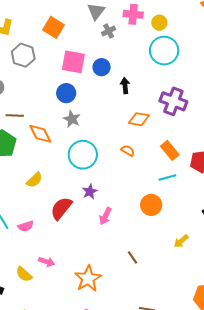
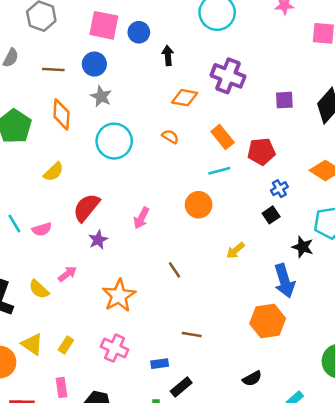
brown line: (15, 115) -> (53, 70), moved
orange diamond: (40, 134) -> (61, 114), turned 30
purple star: (90, 192) -> (98, 240), moved
pink arrow: (47, 262) -> (67, 274), turned -56

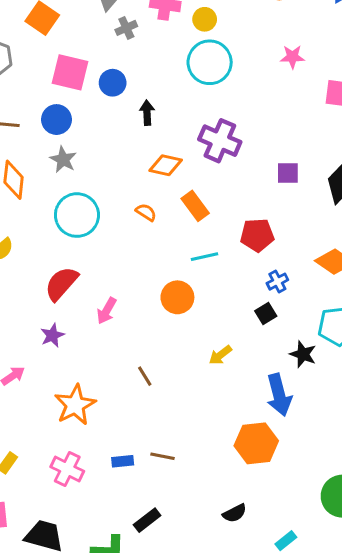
orange rectangle: (223, 137) -> (195, 206), moved
red semicircle: (86, 208) -> (61, 284), moved
blue rectangle: (160, 364) -> (123, 461), moved

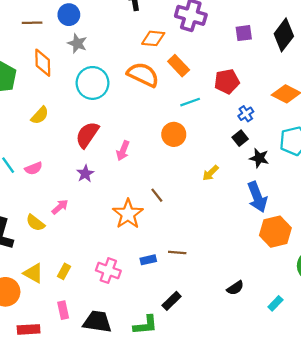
orange semicircle: (146, 212) -> (143, 75), size x2.0
black star: (303, 354) -> (259, 158), moved
orange star: (75, 405) -> (128, 214), moved
orange hexagon: (256, 443) -> (275, 232), moved

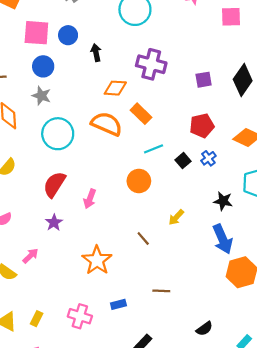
blue circle: (69, 15) -> (43, 66), moved
red pentagon: (227, 81) -> (202, 126), moved
black square: (240, 138) -> (183, 161), moved
brown line: (157, 195) -> (143, 239), moved
brown line: (177, 252) -> (161, 291), moved

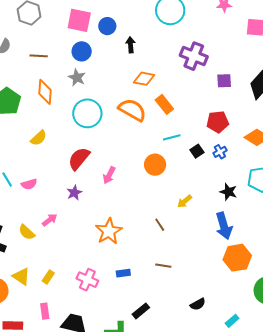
purple cross: (151, 64) -> (194, 56), moved
brown line: (143, 239) -> (160, 225), moved

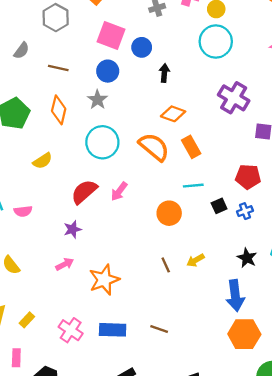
pink arrow: (109, 175) -> (119, 191), moved
pink arrow: (50, 220) -> (65, 264), moved
brown line: (160, 225) -> (166, 265), moved
blue rectangle: (123, 273) -> (113, 330), size x1.6

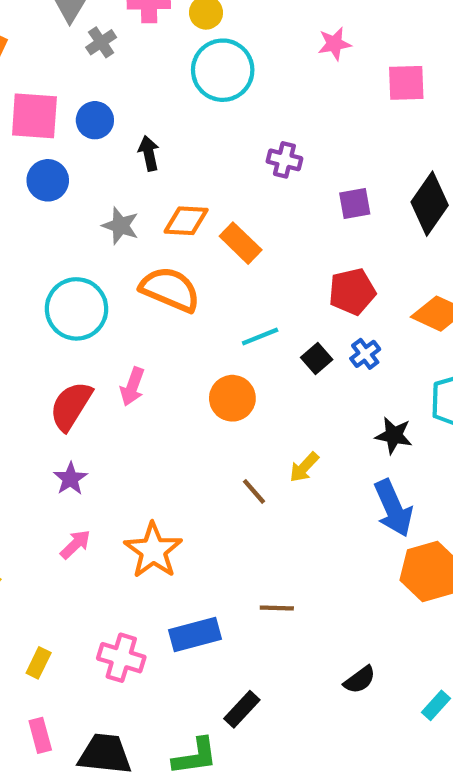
purple cross: (234, 98) -> (284, 160), size x0.6
gray star: (97, 100) -> (120, 226), moved
orange rectangle: (191, 147) -> (241, 243), moved

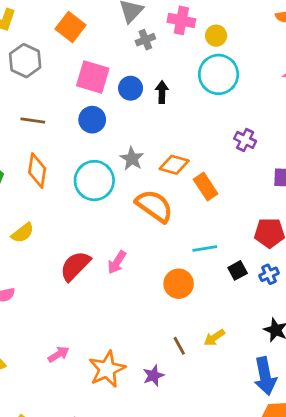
black arrow: (149, 153) -> (162, 92), moved
cyan circle: (77, 309) -> (94, 181), moved
purple star: (70, 479) -> (153, 376), moved

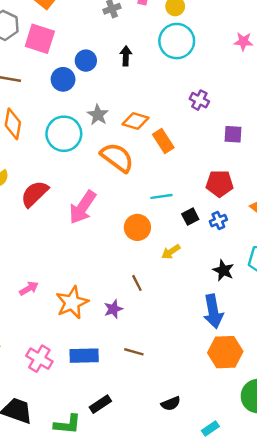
pink square: (93, 77) -> (40, 39), moved
blue circle: (131, 88) -> (86, 61), moved
pink arrow: (117, 262) -> (83, 207), size x1.6
red semicircle: (75, 266) -> (35, 194), moved
yellow arrow: (214, 338) -> (171, 252), moved

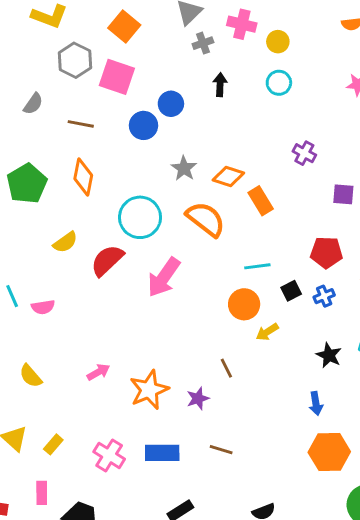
cyan circle: (177, 41) -> (279, 83), size x0.6
black arrow: (126, 56) -> (220, 85), moved
cyan circle: (64, 134) -> (140, 217), moved
orange circle: (137, 227) -> (244, 304), moved
blue arrow: (213, 311) -> (316, 404), size x0.6

